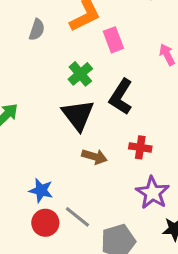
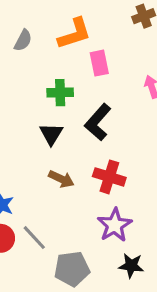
green cross: (80, 74) -> (60, 93), turned 30
black triangle: (78, 115) -> (51, 134), size x0.7
red cross: (140, 147) -> (109, 177), size x1.4

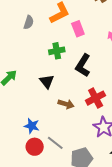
black triangle: (51, 134) -> (47, 81), moved
red cross: (109, 177) -> (96, 98), turned -36

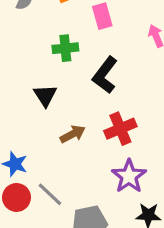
brown arrow: (66, 104) -> (73, 134), turned -49

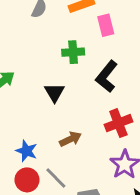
brown arrow: (73, 134) -> (70, 139), moved

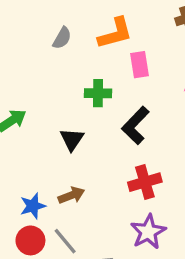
brown arrow: (70, 139) -> (71, 195), moved
blue star: (26, 151) -> (33, 206), turned 30

